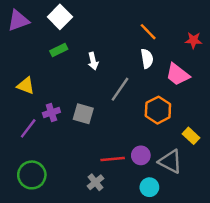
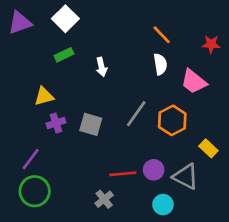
yellow triangle: (26, 86) -> (44, 96), moved, turned -36
gray line: (120, 89) -> (136, 114), moved
purple line: (28, 128) -> (31, 159), moved

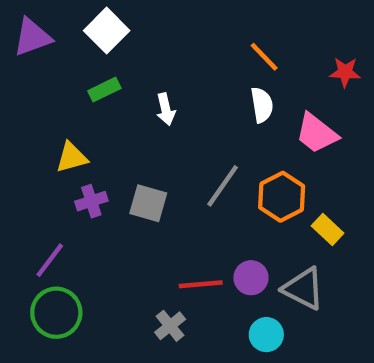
yellow rectangle: (208, 148) -> (328, 230), moved

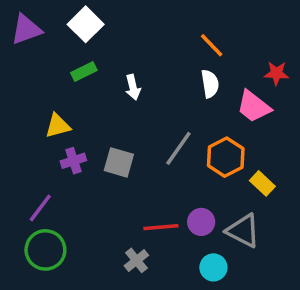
red star: (345, 72) -> (276, 73), moved

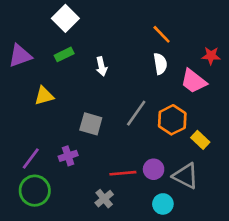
purple triangle: (26, 30) -> (20, 56), moved
purple cross: (73, 161) -> (68, 156), moved

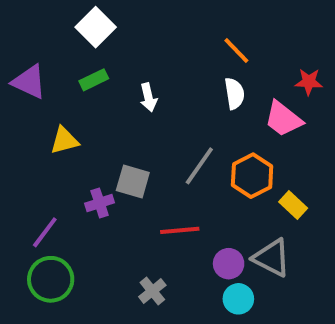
purple triangle: (20, 56) -> (29, 82), turned 45
purple cross: (68, 156) -> (100, 203), moved
purple circle: (154, 169) -> (229, 264), moved
red line: (123, 173) -> (180, 230), moved

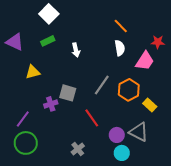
pink trapezoid: (283, 119) -> (145, 61), turned -95
red line: (180, 230) -> (92, 118), turned 60

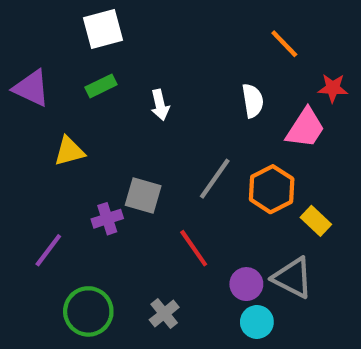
white square: (49, 14) -> (103, 29), turned 30
orange line: (121, 26) -> (284, 44), moved
green circle: (26, 143) -> (88, 311), moved

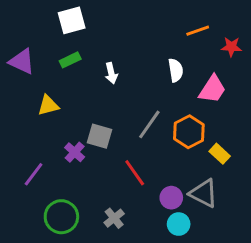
orange line: (284, 44) -> (198, 31), turned -65
red star: (333, 88) -> (231, 47), moved
purple cross: (107, 219) -> (75, 152), turned -30

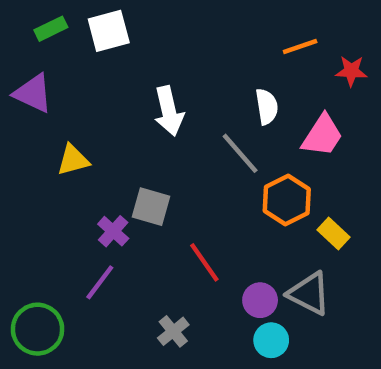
green rectangle: (70, 60) -> (51, 29), moved
white arrow: (111, 73) -> (169, 111), size x1.5
gray line: (149, 124) -> (240, 153), moved, turned -76
purple line: (34, 174) -> (100, 282), moved
green circle: (61, 217) -> (38, 329), moved

